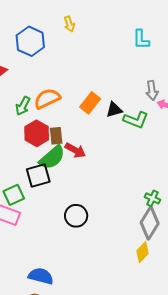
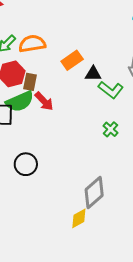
green cross: (152, 198) -> (110, 129), moved

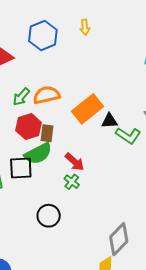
orange rectangle: (72, 60) -> (87, 109), size x1.4
red arrow: (44, 101) -> (75, 162), moved
green cross: (110, 129) -> (72, 182), moved

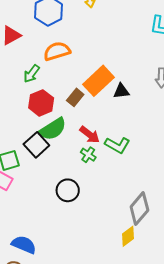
orange semicircle: (47, 95) -> (57, 51), moved
brown rectangle: (47, 133) -> (75, 97), moved, turned 36
green L-shape: (128, 136) -> (117, 145), moved
black square: (21, 168) -> (36, 145), turned -35

